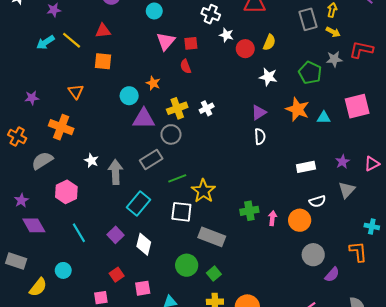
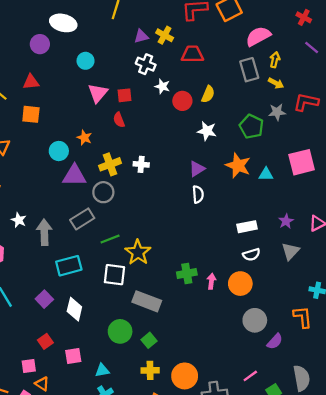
white cross: (207, 108) -> (141, 164), turned 32
white semicircle: (317, 201) -> (251, 255), moved
cyan rectangle: (139, 203) -> (69, 266), turned 35

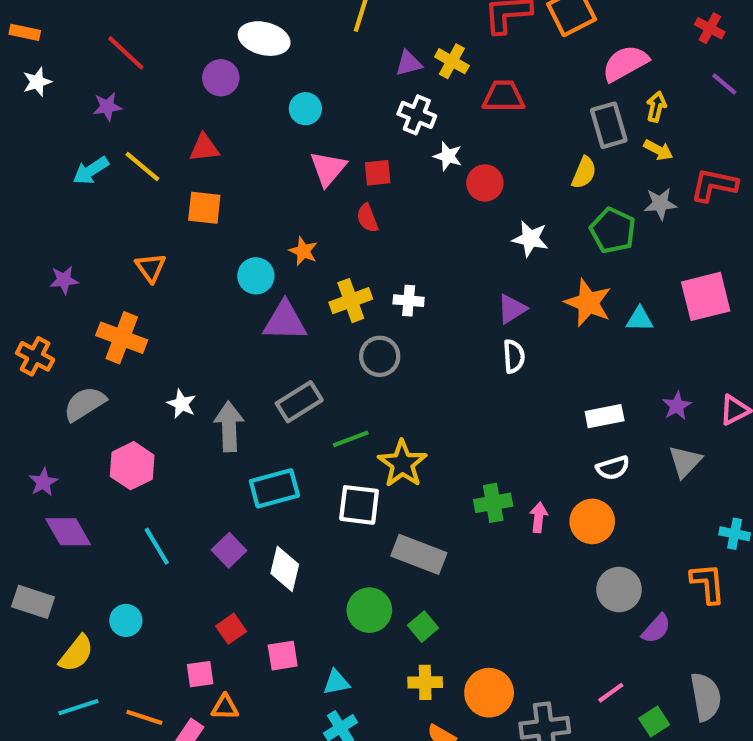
yellow semicircle: (208, 94) -> (584, 173), moved
gray circle: (103, 192) -> (380, 356), moved
orange triangle: (42, 384) -> (225, 707), turned -32

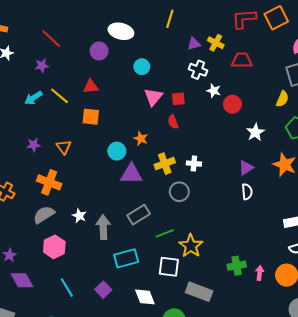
white star: (530, 239) -> (255, 132), turned 30
purple star: (64, 280) -> (33, 145), moved
gray semicircle: (85, 404) -> (44, 215), moved
white diamond: (285, 569) -> (145, 297), moved, turned -35

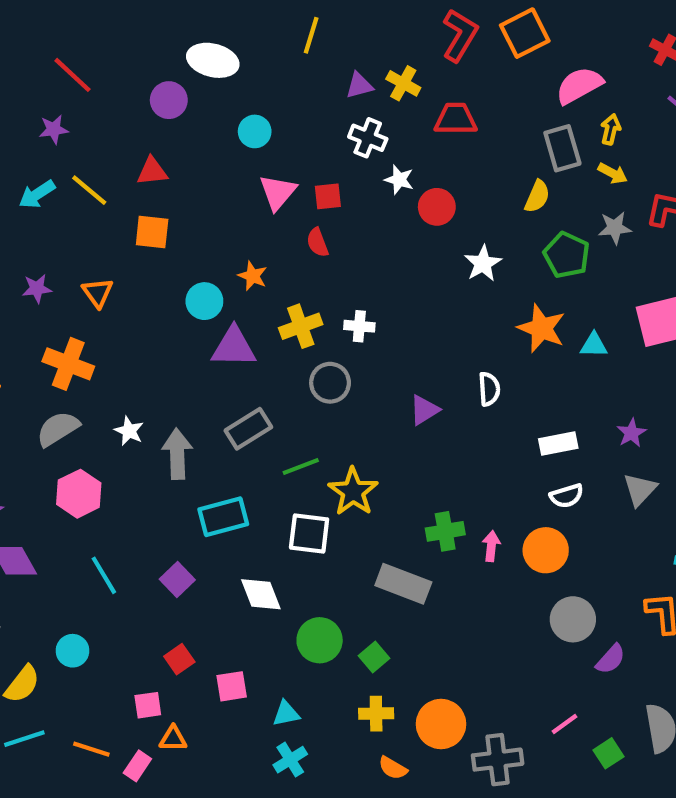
red L-shape: (244, 19) -> (460, 35), turned 125
purple triangle: (246, 168) -> (424, 410), moved
white semicircle: (247, 192) -> (489, 389), moved
gray rectangle: (199, 292) -> (403, 584), moved

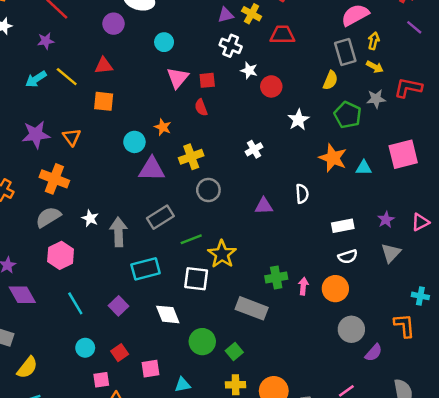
purple star: (37, 289) -> (36, 135), size x1.6
white cross: (359, 326) -> (254, 149), moved, turned -35
purple triangle: (424, 410) -> (264, 206), turned 30
cyan circle: (72, 651) -> (85, 348), moved

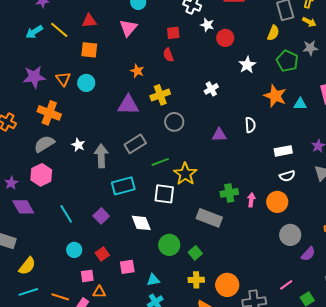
pink triangle: (178, 78) -> (128, 28), moved
cyan circle: (134, 142) -> (86, 83), moved
pink hexagon: (61, 255) -> (41, 175), moved

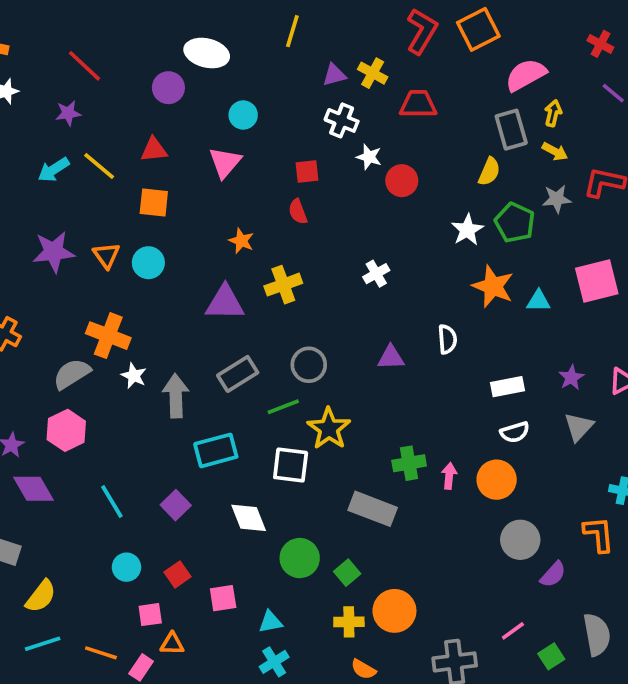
white star: (247, 65) -> (467, 230), moved
orange cross: (49, 113) -> (108, 336), moved
gray circle: (174, 122) -> (309, 365), moved
orange circle: (227, 285) -> (394, 611), moved

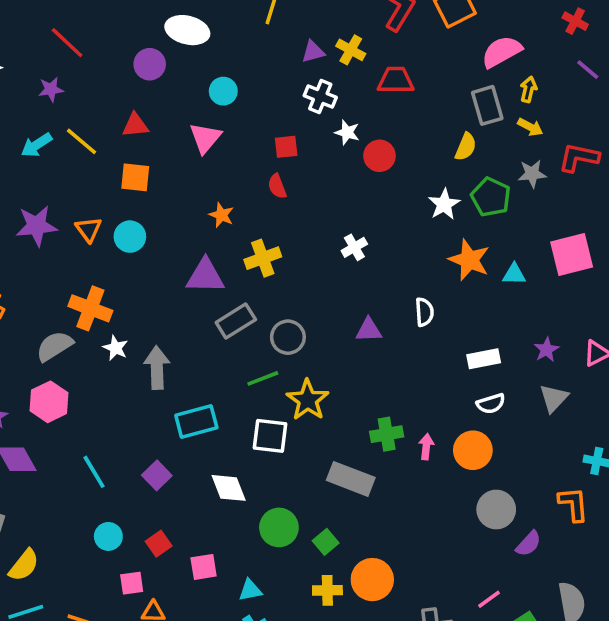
gray rectangle: (238, 374) -> (236, 321), moved

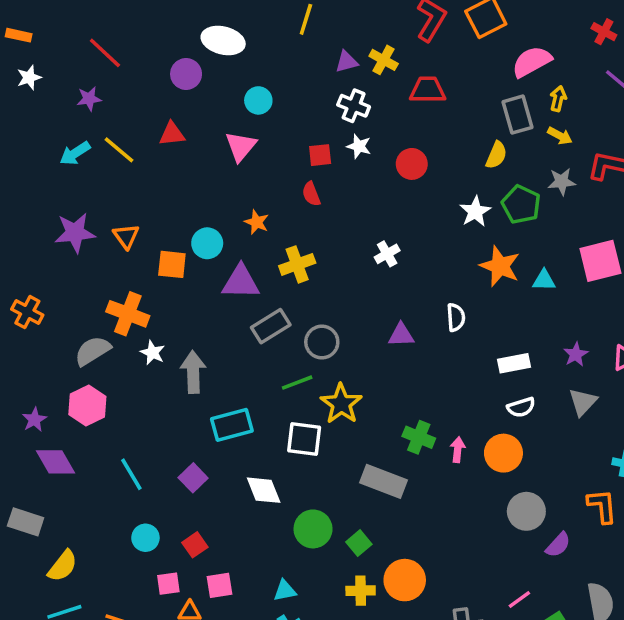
white star: (347, 132) -> (359, 146), moved
orange square: (135, 177) -> (172, 264), moved
cyan circle: (130, 237) -> (207, 243), moved
green cross: (387, 434) -> (419, 437), turned 32
pink square: (204, 567) -> (220, 585), moved

